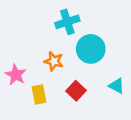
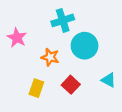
pink star: (16, 75) -> (17, 38), moved
yellow rectangle: (39, 94) -> (36, 88), turned 30

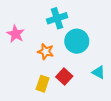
yellow rectangle: (36, 88) -> (43, 84), moved

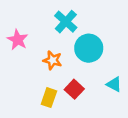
cyan cross: (57, 18) -> (66, 22), turned -30

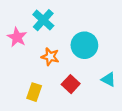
cyan cross: (66, 22) -> (43, 20), moved
yellow rectangle: (49, 98) -> (34, 92), moved

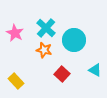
cyan cross: (43, 20) -> (46, 28), moved
yellow rectangle: (34, 92) -> (16, 81), moved, turned -63

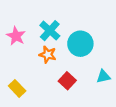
cyan triangle: (95, 70) -> (103, 76), turned -40

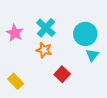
cyan circle: (80, 44) -> (85, 34), moved
cyan triangle: (103, 76) -> (92, 55), moved, turned -40

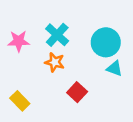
pink star: (15, 33) -> (19, 41), turned -30
cyan triangle: (92, 55) -> (114, 68), turned -48

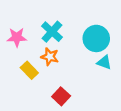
red square: (77, 92) -> (61, 96), moved
yellow rectangle: (20, 101) -> (29, 70), moved

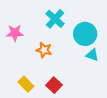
cyan cross: (52, 32) -> (55, 19), moved
yellow rectangle: (29, 70) -> (26, 84), moved

